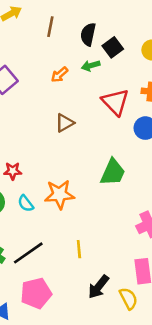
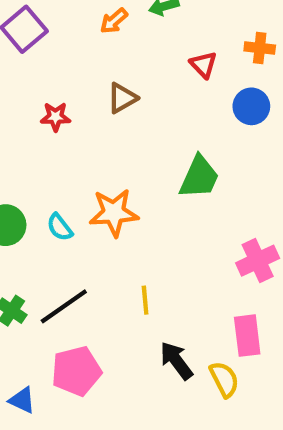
red triangle: (115, 102) -> (203, 65), size x0.6
red star: (13, 171) -> (55, 117), moved
black arrow: (99, 287) -> (176, 361), turned 105

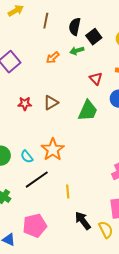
brown triangle: (122, 98) -> (51, 103), moved
green trapezoid: (199, 177) -> (88, 111), moved
orange star: (114, 213) -> (53, 150), turned -30
black line: (64, 306) -> (37, 180), moved

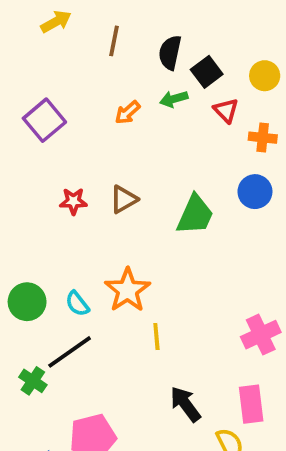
red triangle: (96, 79) -> (226, 110), moved
black line: (37, 180) -> (70, 352), moved
yellow line: (68, 192) -> (156, 336), moved
black arrow: (83, 221) -> (185, 404), moved

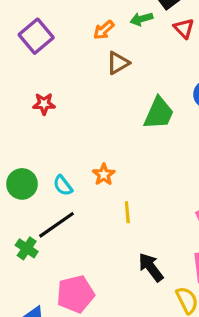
brown triangle: (124, 199) -> (118, 63), moved
red star: (73, 201) -> (44, 104), moved
orange star: (127, 290) -> (104, 175), size x0.6

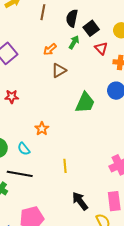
green arrow: (141, 19) -> (74, 42), turned 136
orange star: (104, 175) -> (42, 129), moved
black line: (57, 225) -> (20, 174), turned 45

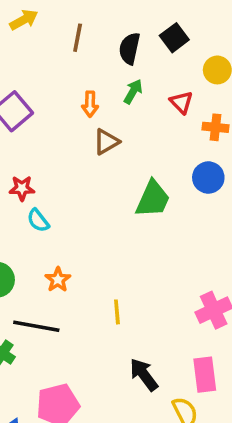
black square: (91, 28) -> (174, 38), moved
orange arrow: (50, 49) -> (90, 104), turned -48
orange star: (42, 129) -> (58, 280), moved
cyan semicircle: (24, 149) -> (38, 221), moved

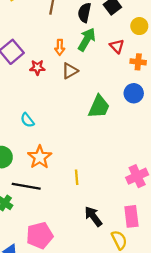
green arrow: (133, 91) -> (87, 39), size x1.5
red star: (22, 188) -> (37, 67), moved
orange star: (58, 280) -> (40, 157), size x1.5

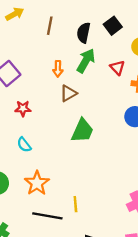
red star: (37, 67) -> (23, 108), moved
green trapezoid: (99, 107) -> (82, 131), moved
black line: (26, 186) -> (47, 216), moved

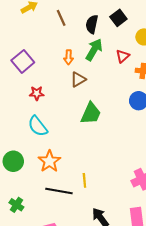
brown line: (50, 26) -> (61, 18), turned -35
red triangle: (117, 68) -> (123, 56), turned 32
cyan semicircle: (24, 145) -> (38, 126), size x1.5

